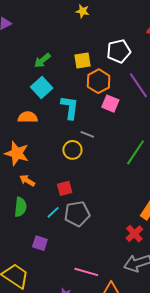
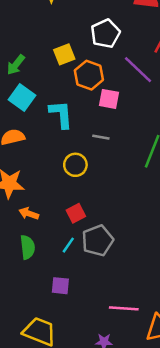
gray line: (87, 134) -> (101, 137), moved

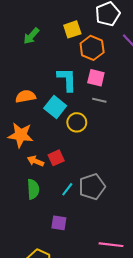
cyan square: (22, 98) -> (55, 107), moved
pink square: (109, 99) -> (96, 78), moved
red square: (76, 213) -> (56, 158), moved

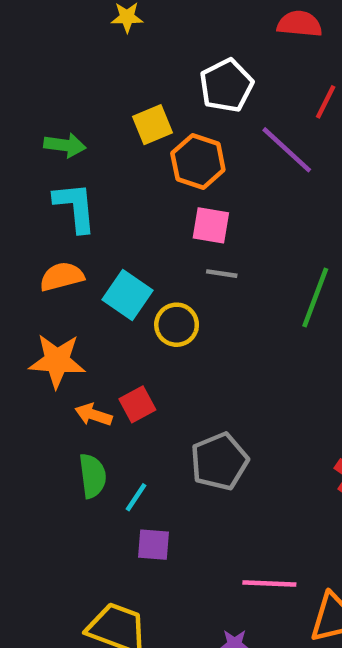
green arrow: (31, 36) -> (65, 145), turned -120
cyan L-shape: (67, 79) -> (75, 207), moved
cyan line: (67, 189) -> (136, 497), moved

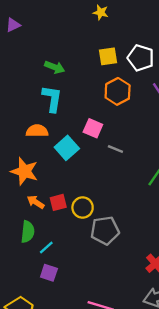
white pentagon: (226, 85) -> (141, 58), turned 30
yellow square: (152, 125) -> (108, 56), moved
pink square: (211, 225) -> (93, 128), moved
yellow circle: (177, 325) -> (83, 208), moved
gray pentagon: (219, 461) -> (105, 230), moved

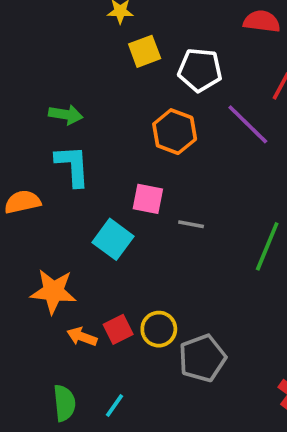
yellow square: (108, 56) -> (145, 51), moved
orange semicircle: (37, 131) -> (22, 202), moved
green semicircle: (28, 232) -> (64, 403), moved

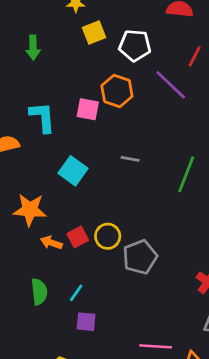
green arrow: (66, 115) -> (33, 48), moved, turned 80
pink square: (148, 199) -> (88, 109), moved

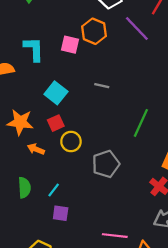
green line: (186, 174) -> (141, 123), moved
yellow circle: (108, 236) -> (71, 141), moved
red square: (78, 237) -> (56, 123), moved

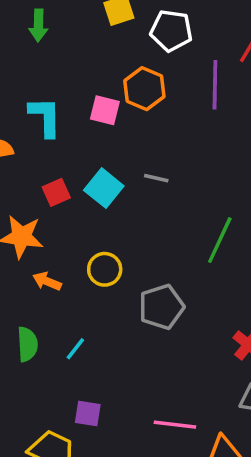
purple line: (137, 28) -> (215, 85), turned 44
cyan square: (56, 93) -> (104, 188), moved
red square: (56, 123) -> (56, 192), moved
purple square: (61, 213) -> (88, 413), moved

